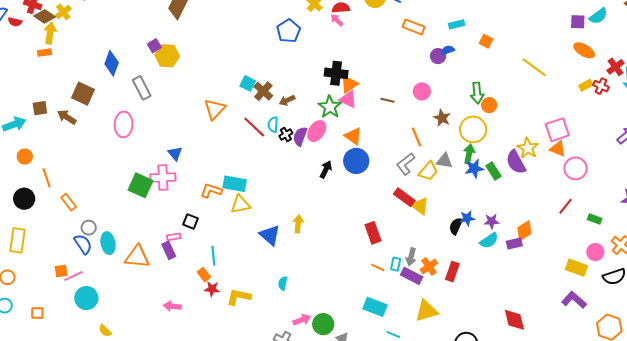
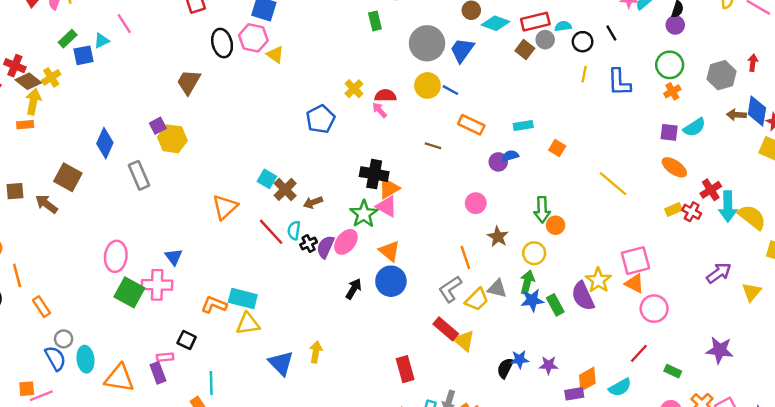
brown line: (387, 100) -> (433, 146), moved
pink ellipse: (124, 124) -> (116, 256), moved
yellow circle: (473, 129) -> (534, 253), size x0.7
cyan semicircle: (489, 241) -> (620, 387), moved

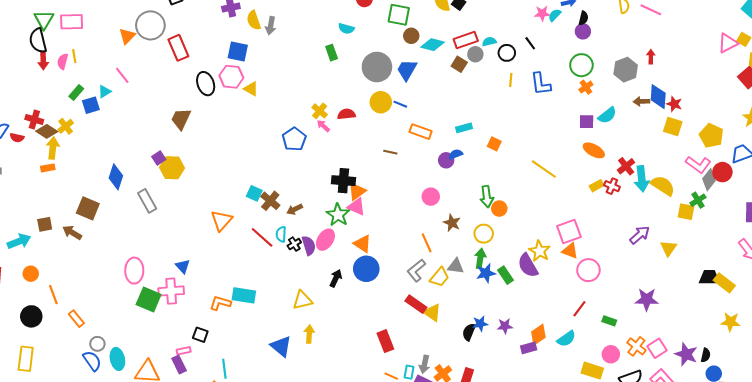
pink arrow: (380, 110) -> (323, 126), moved
purple semicircle: (325, 247) -> (309, 246), turned 144
yellow triangle: (248, 324) -> (302, 300), moved

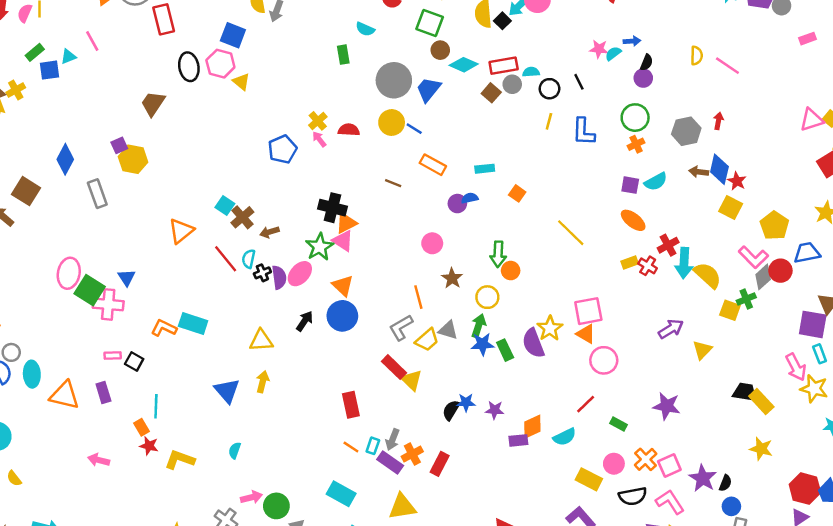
green square: (149, 300) -> (90, 290), moved
pink rectangle: (184, 351) -> (113, 355), moved

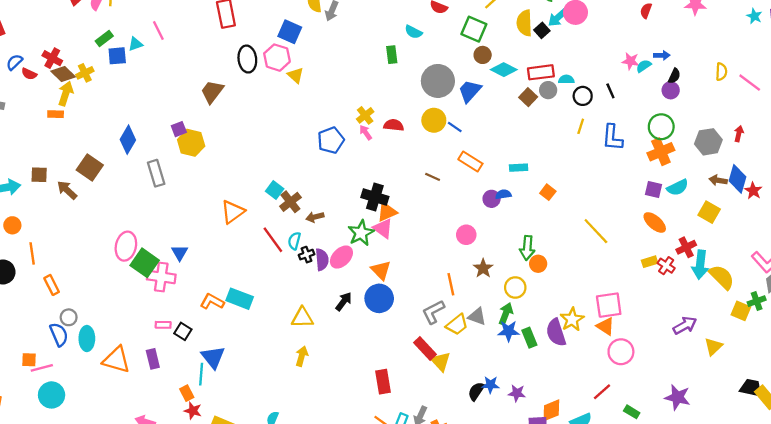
orange cross: (636, 144) -> (661, 152), size x1.6
yellow square: (731, 207) -> (709, 212), moved
blue triangle: (227, 391) -> (213, 357), moved

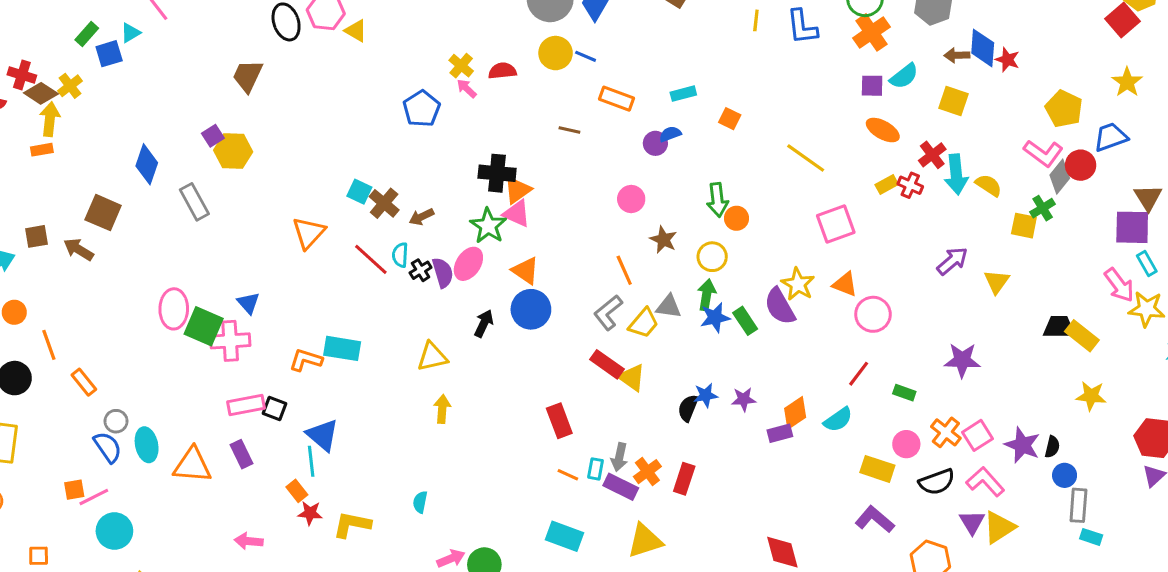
yellow semicircle: (722, 277) -> (989, 185), size x0.7
pink square: (609, 305) -> (836, 224), moved
pink rectangle: (163, 325) -> (246, 405), size x1.6

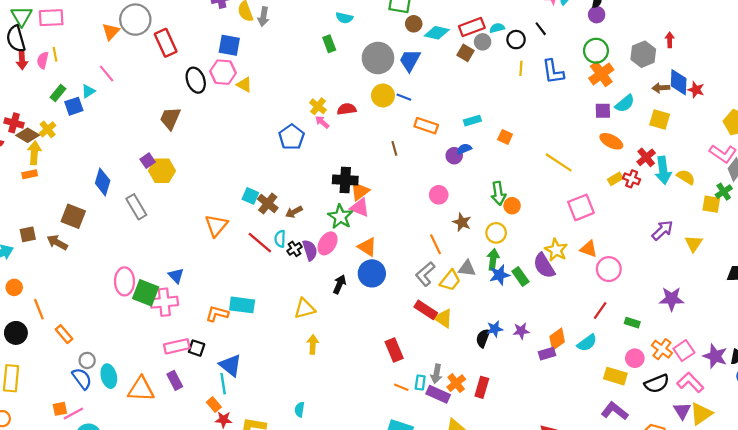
brown line: (569, 130) -> (394, 148), turned 64

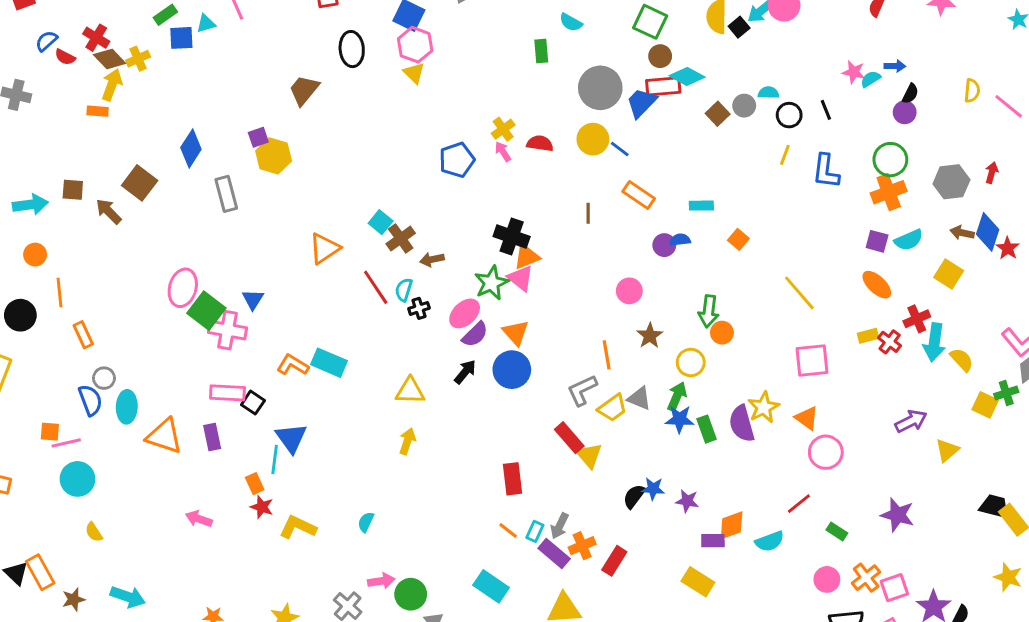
red rectangle: (472, 27) -> (663, 86), moved
pink hexagon: (223, 72) -> (415, 45), moved
purple semicircle: (310, 250) -> (475, 334), moved, turned 48
yellow rectangle: (615, 376) -> (698, 582), moved

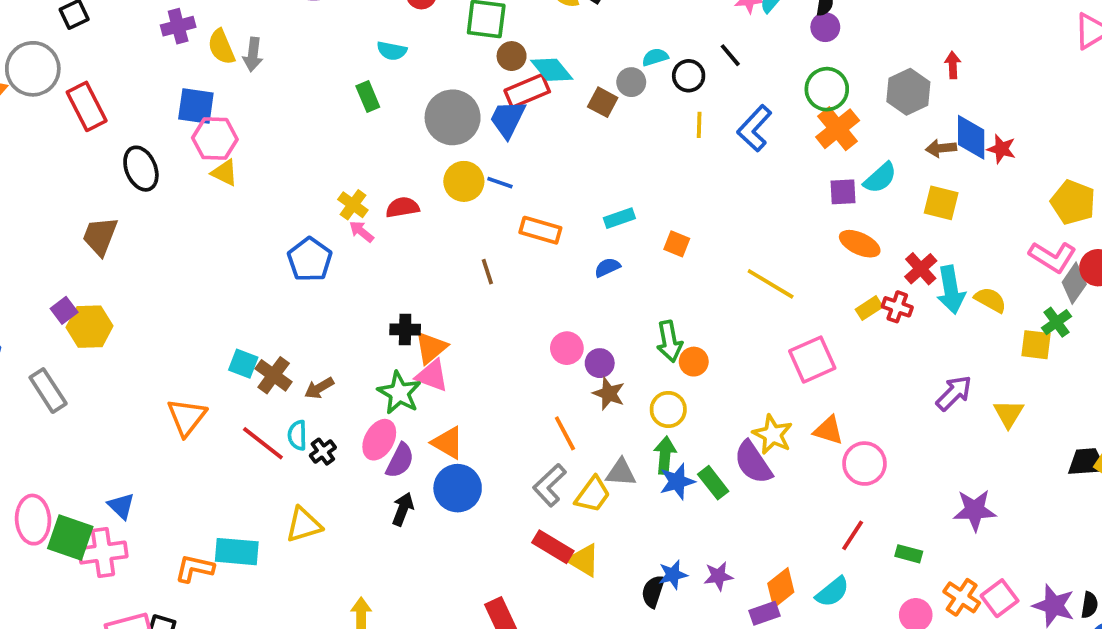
cyan diamond: (687, 76) -> (552, 70), turned 40
blue L-shape: (826, 171) -> (754, 128), turned 54
black cross: (512, 237) -> (405, 329), size x0.7
purple circle: (664, 245) -> (600, 363), moved
yellow triangle: (410, 391) -> (304, 525), moved

